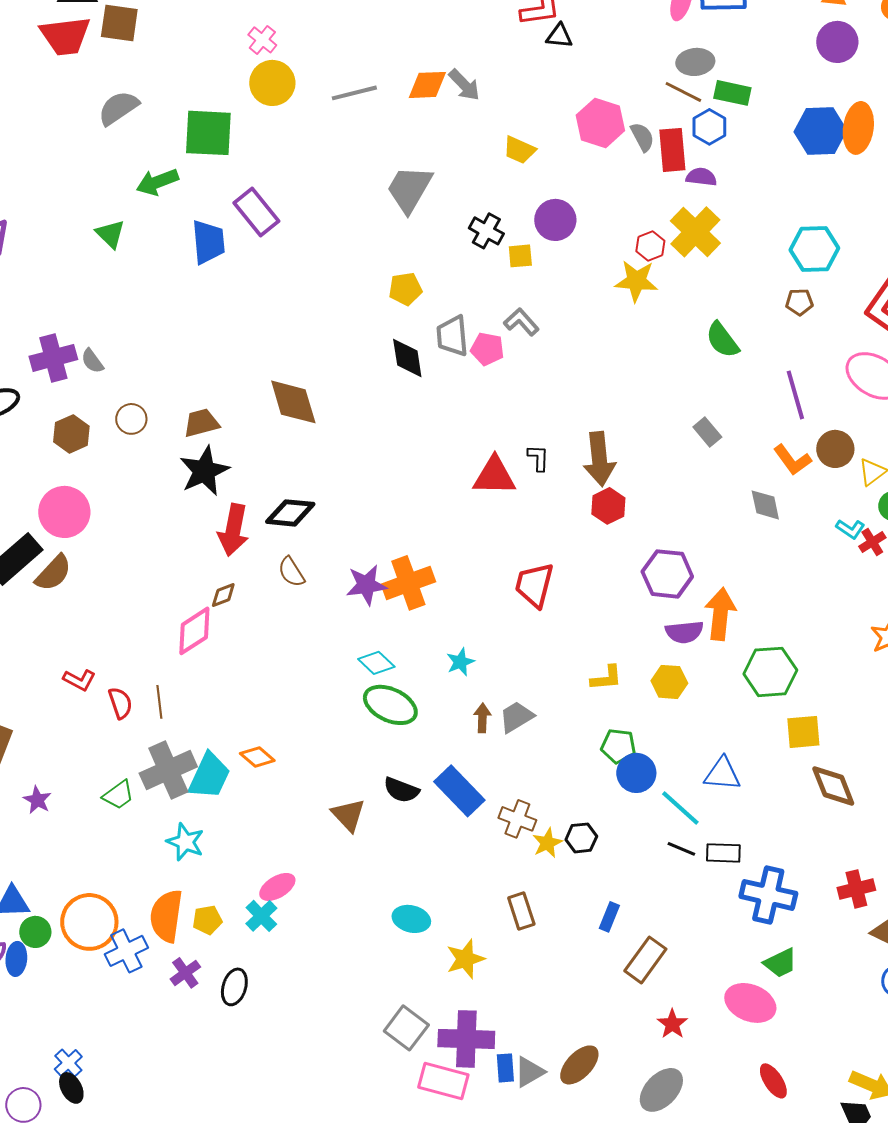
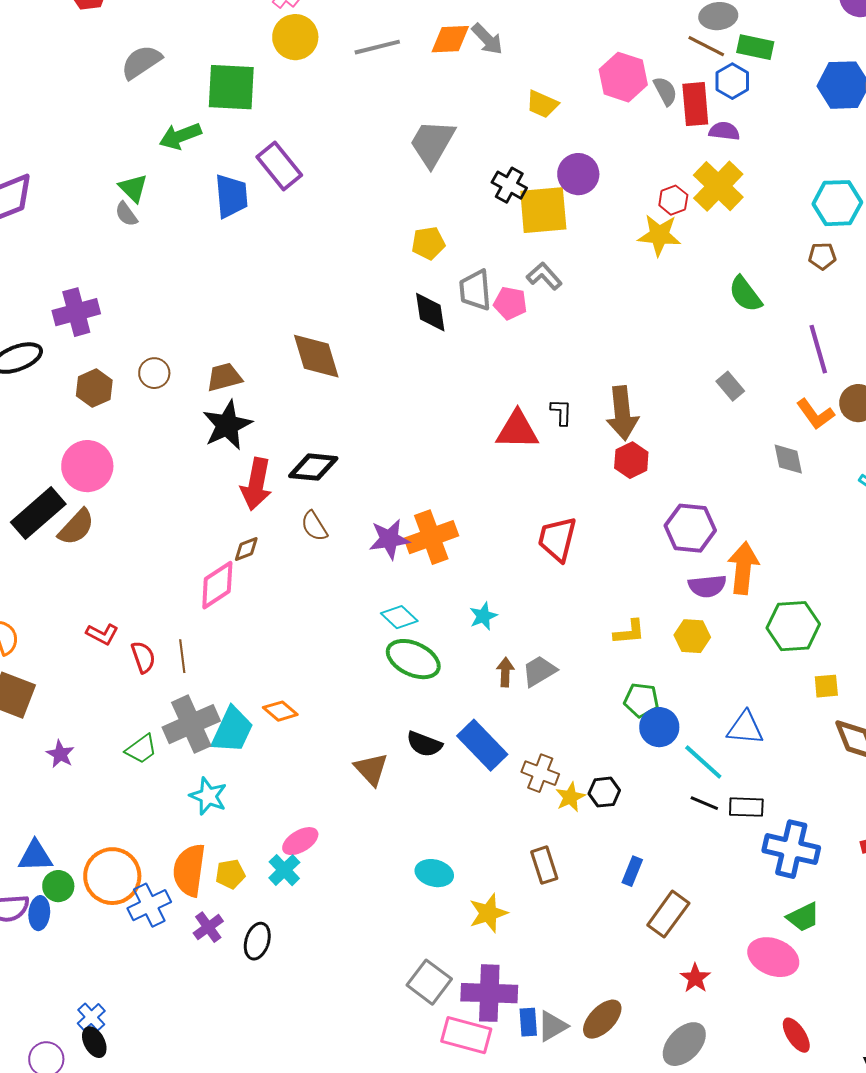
yellow square: (520, 256) -> (543, 210), size x2.0
gray semicircle: (92, 361) -> (126, 214), moved
yellow square: (803, 732) -> (826, 686), size x0.7

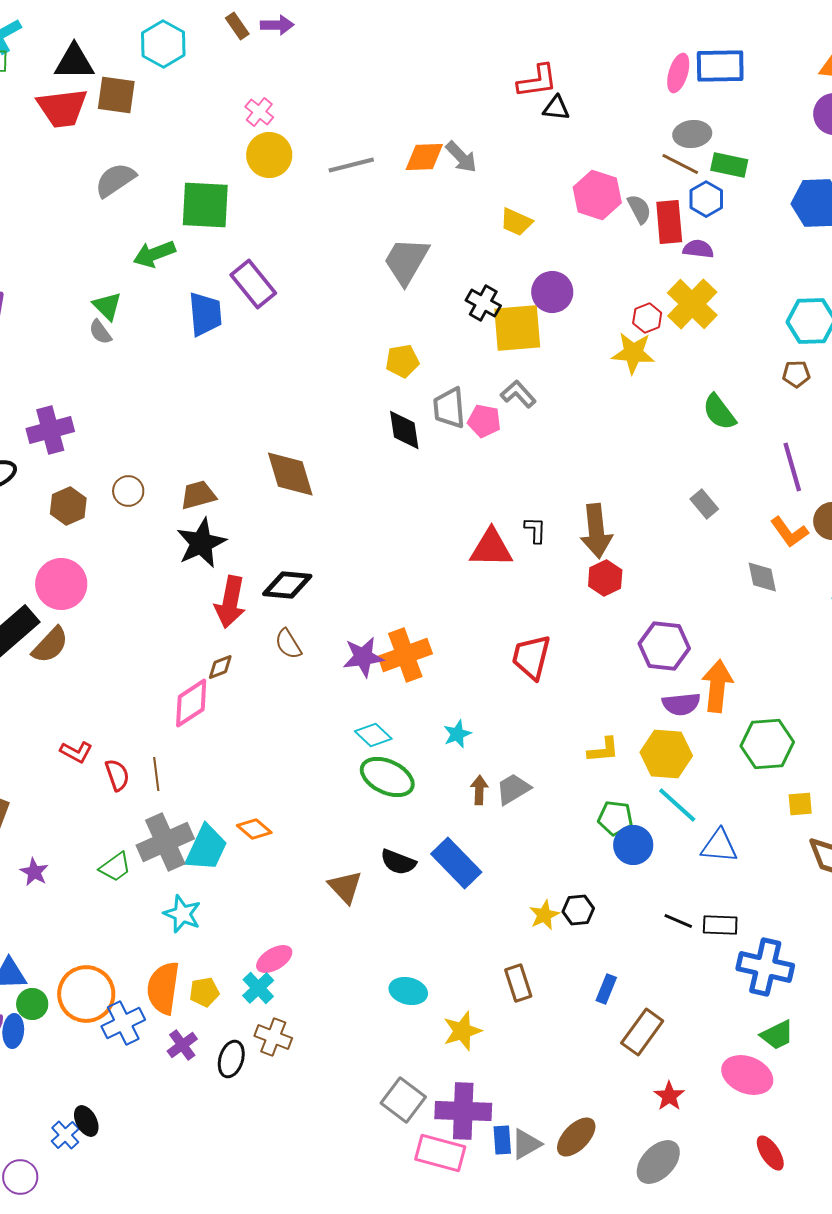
yellow hexagon: (692, 636) -> (666, 754), size x1.4
cyan line: (703, 762) -> (677, 805), moved
brown cross: (540, 773) -> (273, 1037), moved
black ellipse: (94, 1042) -> (86, 1121), moved

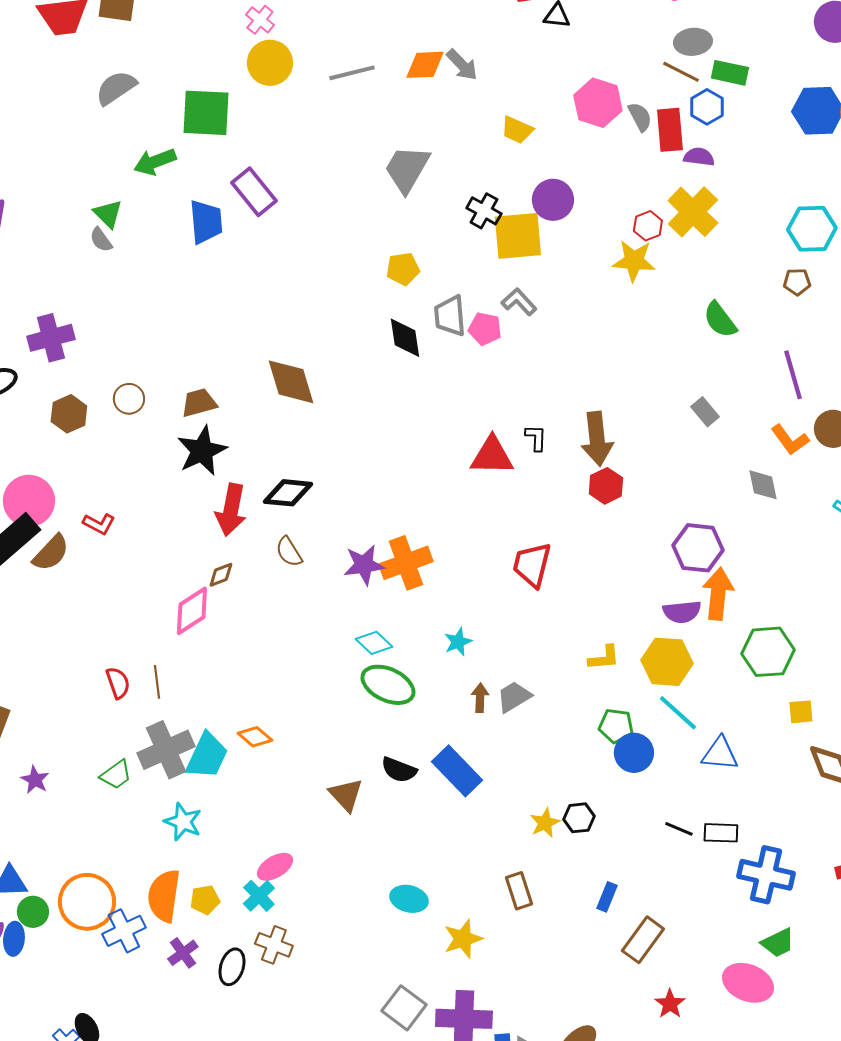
pink circle: (61, 584) -> (29, 501), moved
purple hexagon: (664, 646) -> (698, 548), moved
red L-shape: (76, 752) -> (99, 524), moved

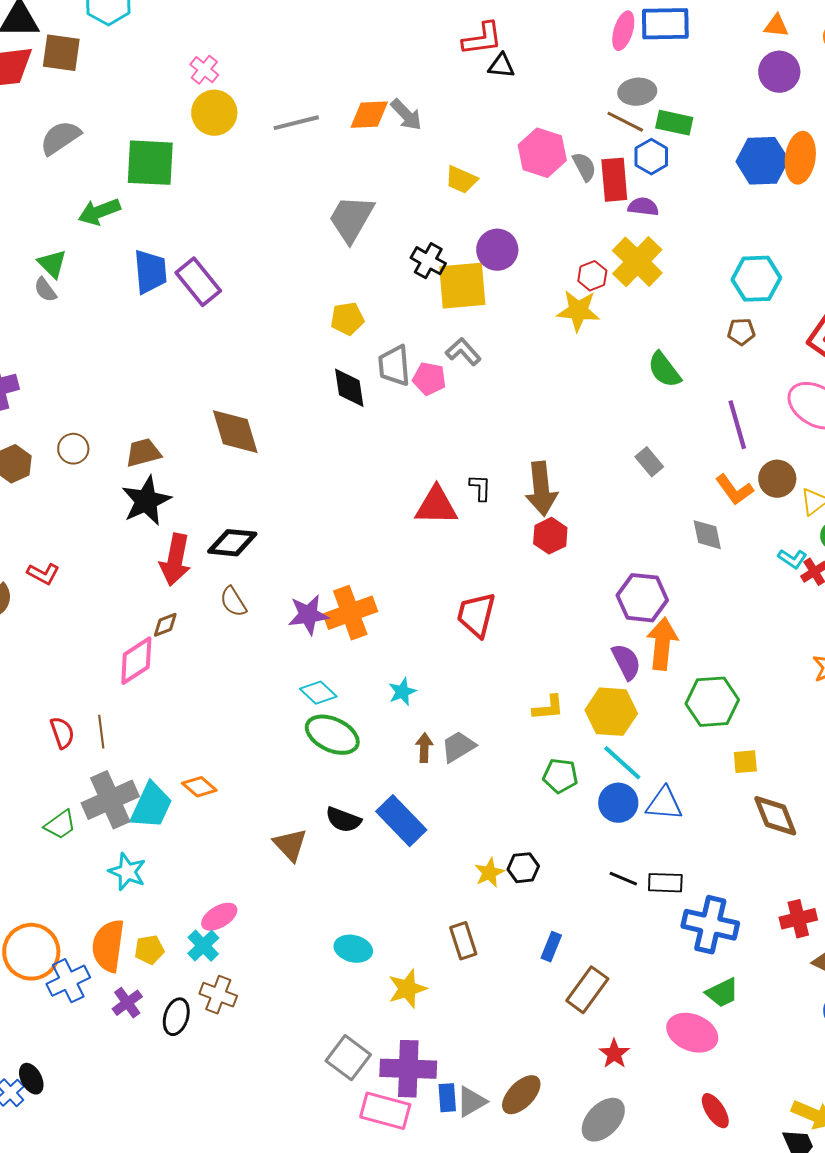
purple rectangle: (254, 192) -> (198, 282), moved
purple semicircle: (682, 612) -> (626, 662), turned -111
blue circle: (634, 753) -> (618, 803), moved

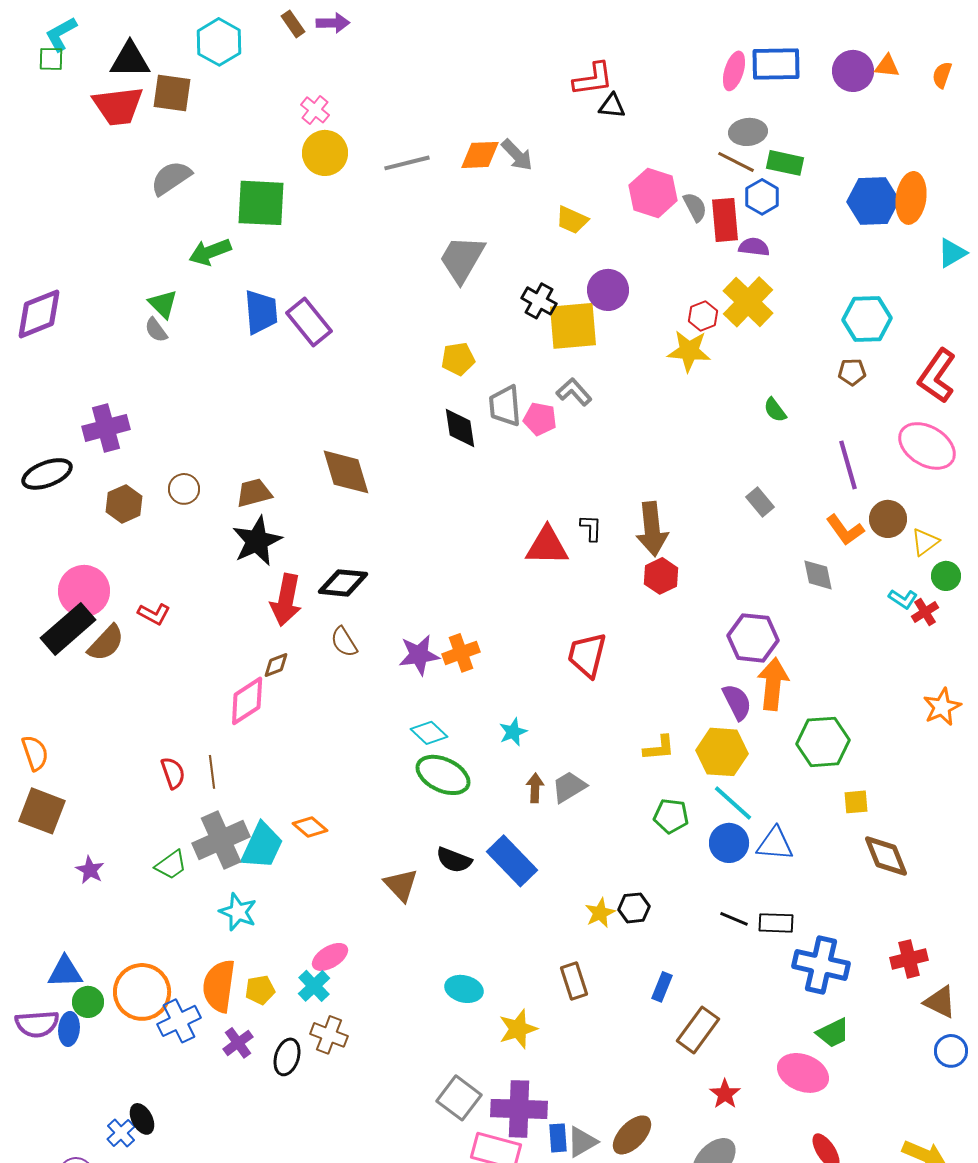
purple circle: (779, 72) -> (853, 71), moved
green semicircle: (664, 370) -> (775, 410), size x0.7
orange cross: (350, 613) -> (461, 653), size x0.7

